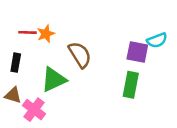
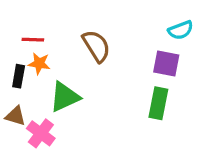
orange star: (46, 34) -> (39, 63), moved, turned 30
cyan semicircle: (157, 40) -> (181, 30), moved
brown semicircle: (80, 55) -> (96, 46), moved

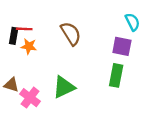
cyan semicircle: (181, 30) -> (132, 22), turned -96
black rectangle: (19, 76) -> (14, 36), moved
green triangle: (65, 97) -> (64, 87), moved

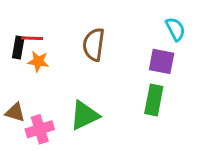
brown semicircle: (71, 34) -> (94, 44), turned -140
pink cross: (30, 98) -> (40, 129), turned 36

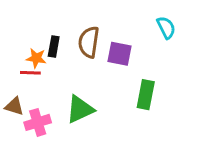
red line: (32, 38) -> (30, 73), moved
black rectangle: (18, 48) -> (54, 46), moved
purple square: (162, 61) -> (119, 54), moved

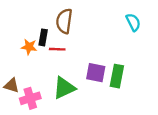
brown semicircle: (89, 42) -> (64, 21), moved
purple square: (119, 54) -> (96, 73), moved
red line: (30, 73) -> (57, 49), moved

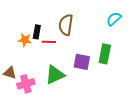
brown semicircle: (64, 21) -> (66, 25), moved
cyan semicircle: (133, 22) -> (114, 19), turned -105
green rectangle: (117, 76) -> (105, 54), moved

